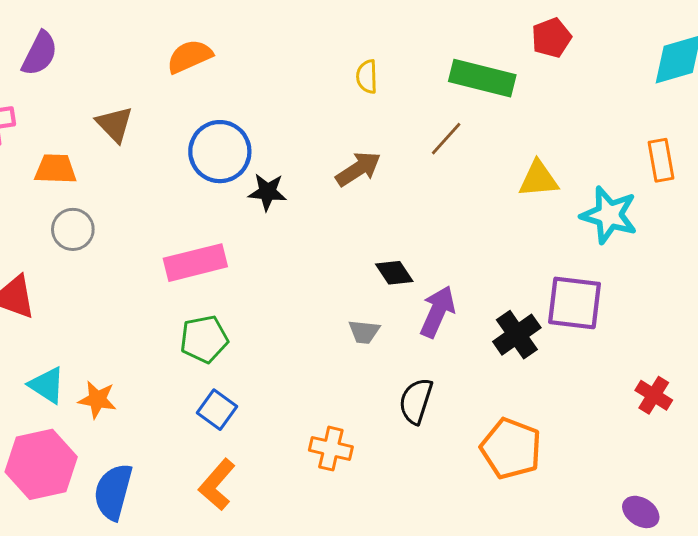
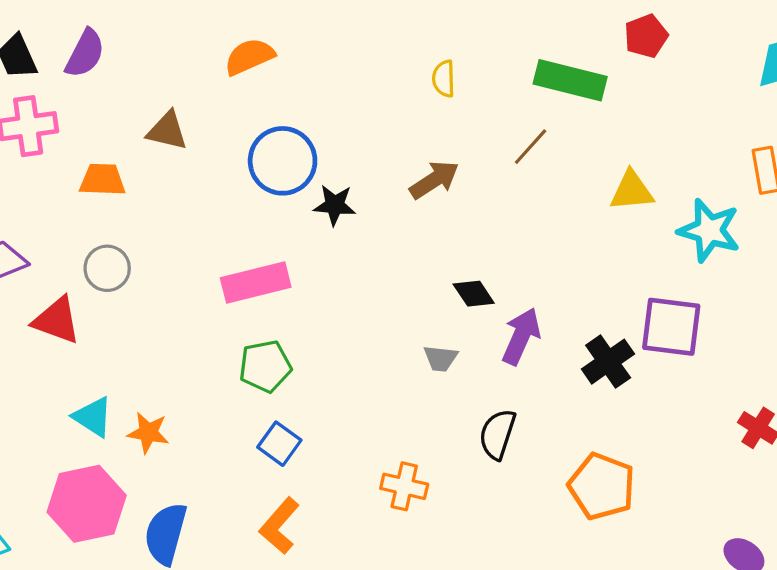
brown triangle: (115, 124) -> (167, 131), turned -33
gray circle: (73, 229) -> (107, 268), moved

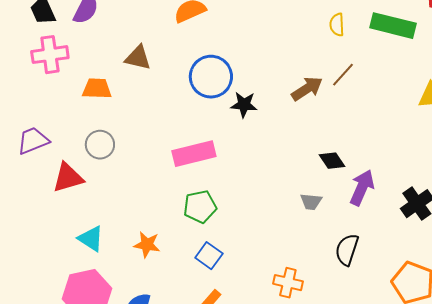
yellow semicircle: (444, 79) -> (337, 25), moved
brown line: (531, 147) -> (343, 75), moved
red triangle: (57, 320) -> (68, 178), turned -36
orange star: (148, 433) -> (147, 245), moved

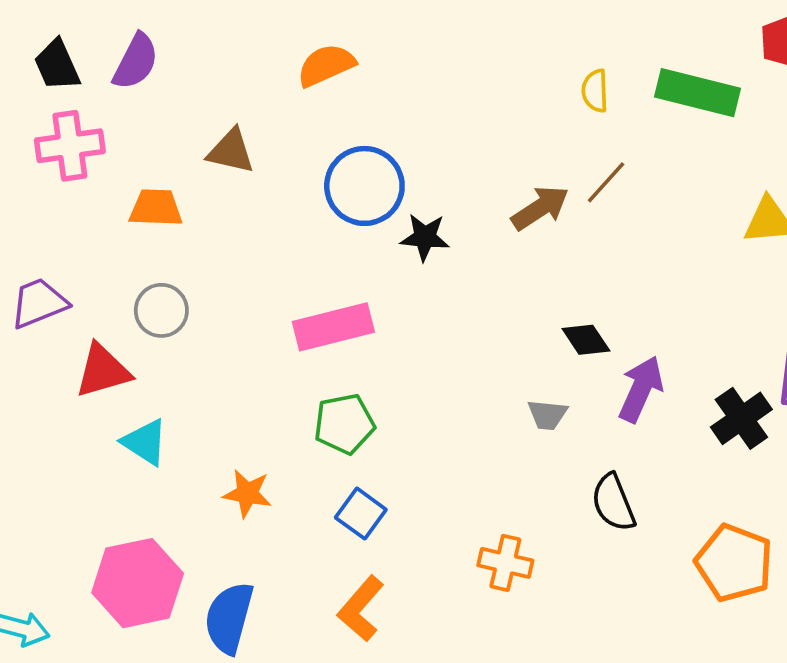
cyan triangle: (91, 239) -> (145, 442), moved
black semicircle: (347, 250) -> (613, 503), turned -40

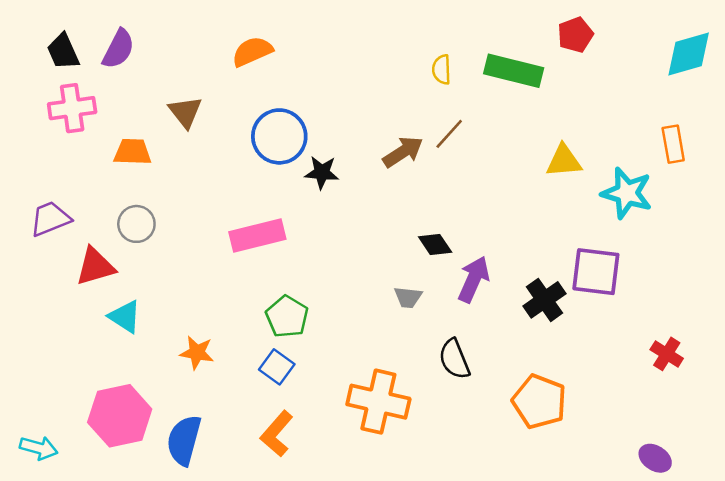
brown triangle: (231, 151) -> (185, 112), turned 39
green pentagon: (344, 424) -> (287, 317), moved, turned -30
orange cross: (505, 563) -> (378, 402), size x1.6

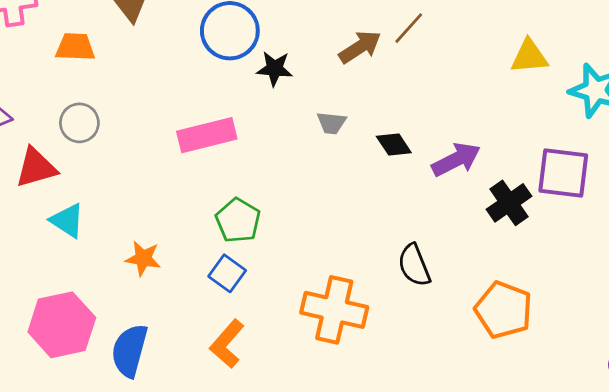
purple arrow: (474, 279) -> (456, 159), moved, turned 39
gray trapezoid: (408, 297) -> (331, 123), moved

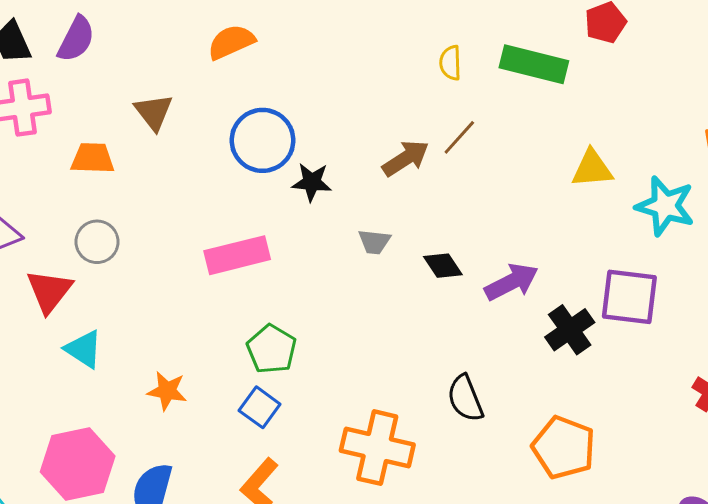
red triangle: (36, 168) -> (49, 291), turned -36

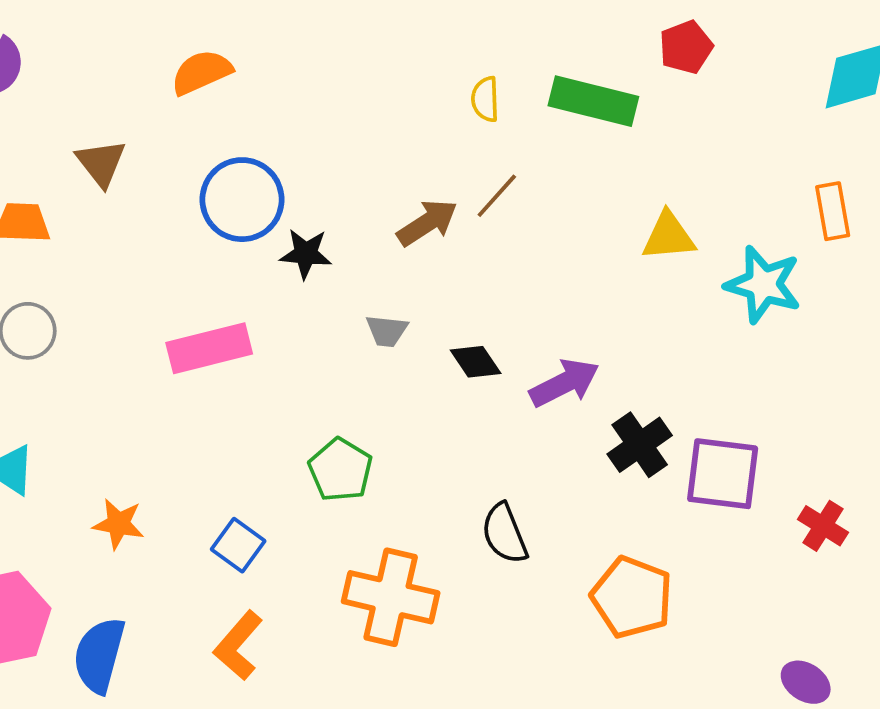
purple square: (629, 297) -> (723, 474), moved
green pentagon: (271, 349) -> (340, 470), moved

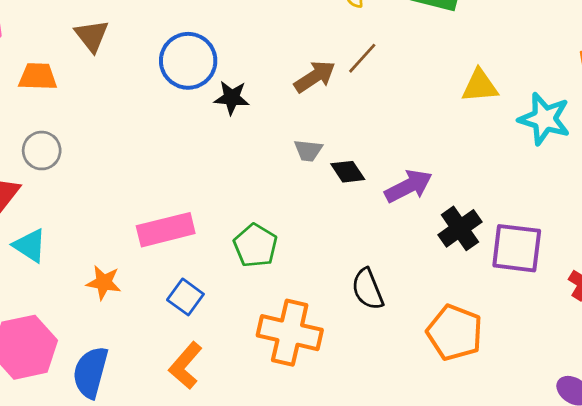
gray trapezoid: (387, 331) -> (308, 151), moved
pink rectangle: (209, 348) -> (166, 230), moved

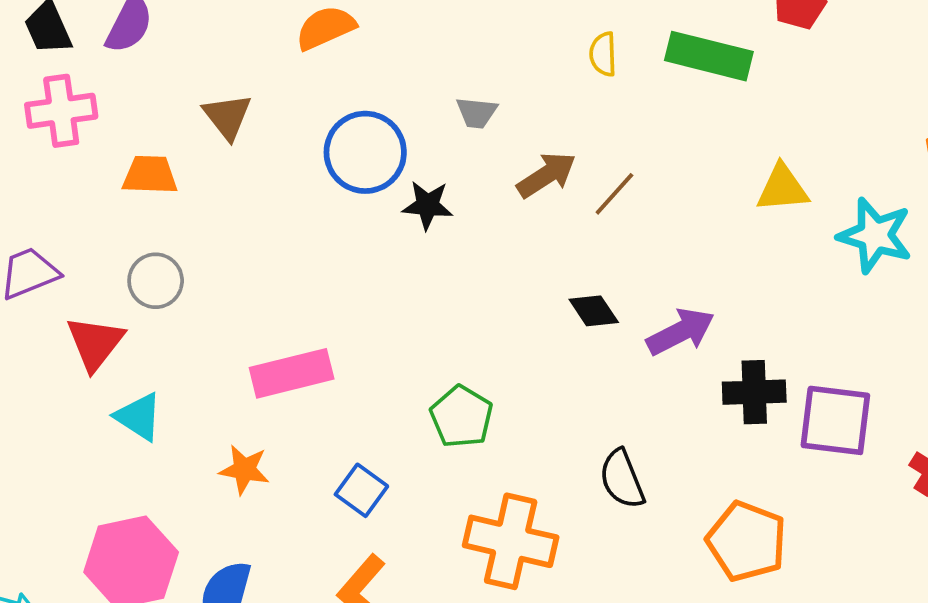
brown line: (362, 58) -> (614, 194), moved
gray trapezoid: (308, 151) -> (477, 113), moved
black cross: (460, 228) -> (754, 392), turned 33
pink rectangle: (166, 230) -> (292, 373), moved

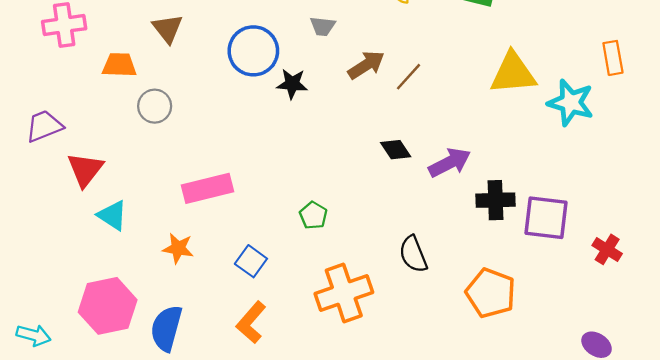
yellow triangle: (783, 188) -> (513, 73), size x1.4
gray circle: (156, 281) -> (155, 106), moved
green pentagon: (462, 417) -> (313, 215), size x0.7
orange cross: (511, 541) -> (344, 293), turned -32

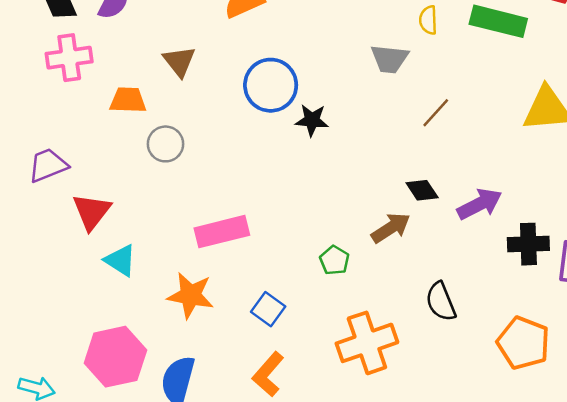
gray trapezoid: (323, 26) -> (389, 59), moved, size x1.4
brown arrow: (366, 65) -> (391, 228), moved
orange star: (178, 248) -> (191, 295), size x1.4

